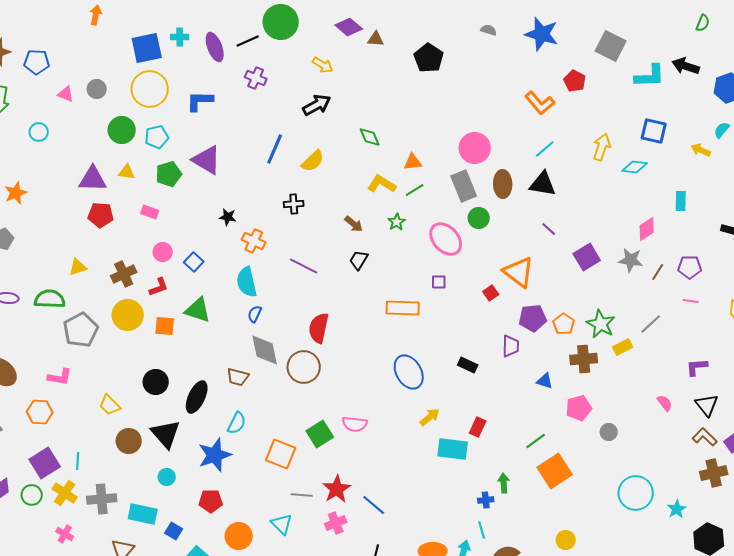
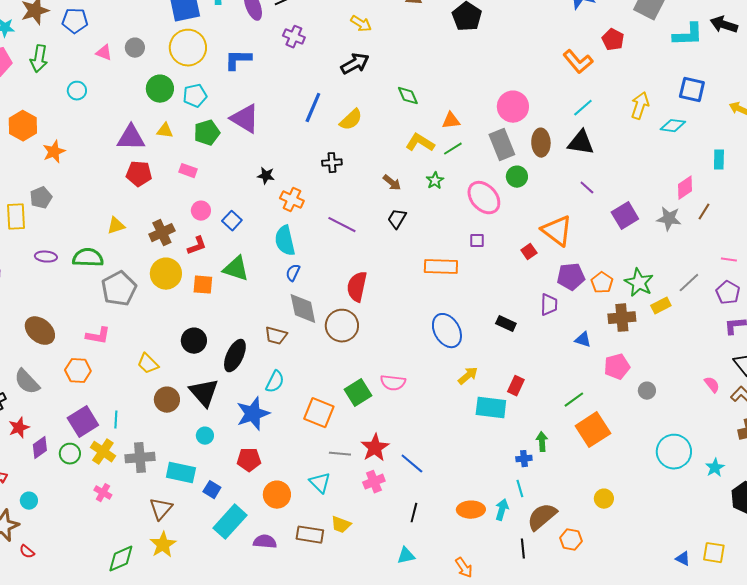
purple pentagon: (690, 267) -> (728, 293), moved, turned 30
brown line: (658, 272) -> (704, 212), moved
pink semicircle: (665, 403) -> (712, 385), moved

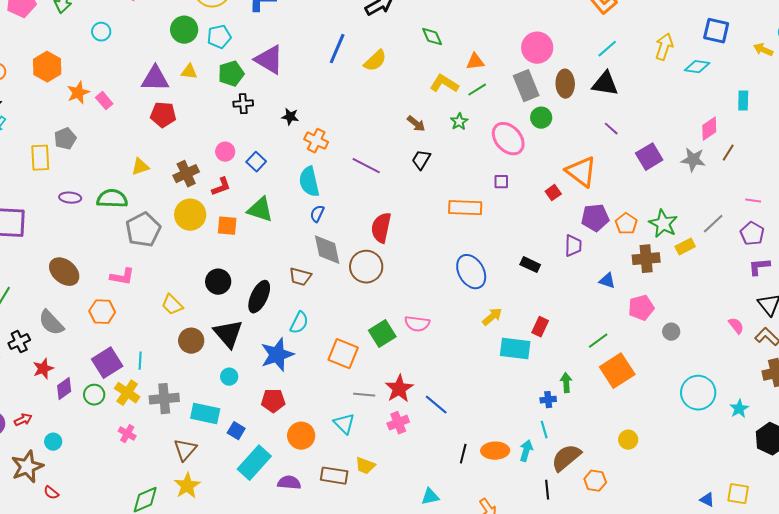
black cross: (332, 163) -> (243, 104), moved
pink rectangle: (188, 171) -> (104, 101), moved, turned 30
black line: (414, 513) -> (463, 454), moved

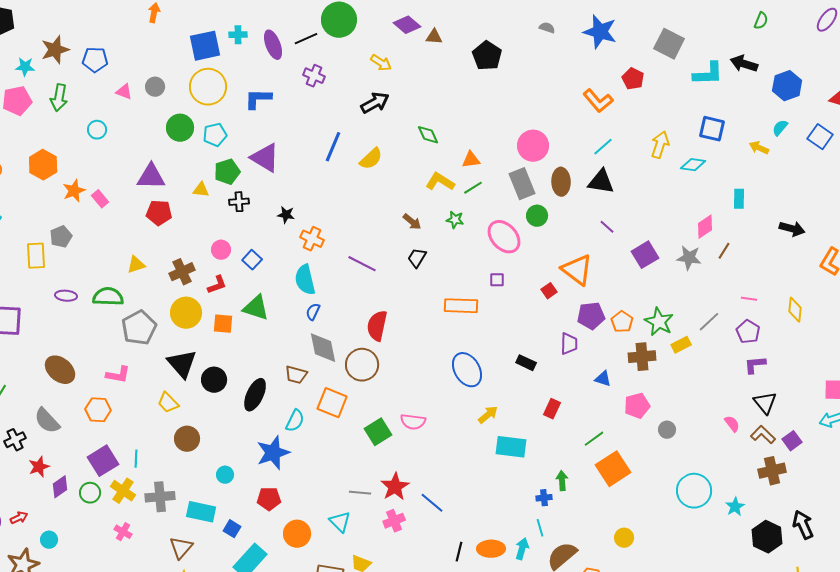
yellow triangle: (189, 72) -> (201, 190), moved
green star: (459, 122) -> (455, 220), turned -30
red rectangle: (540, 327) -> (552, 409), moved
black triangle: (228, 334) -> (182, 364), moved
orange square: (343, 354) -> (332, 403), moved

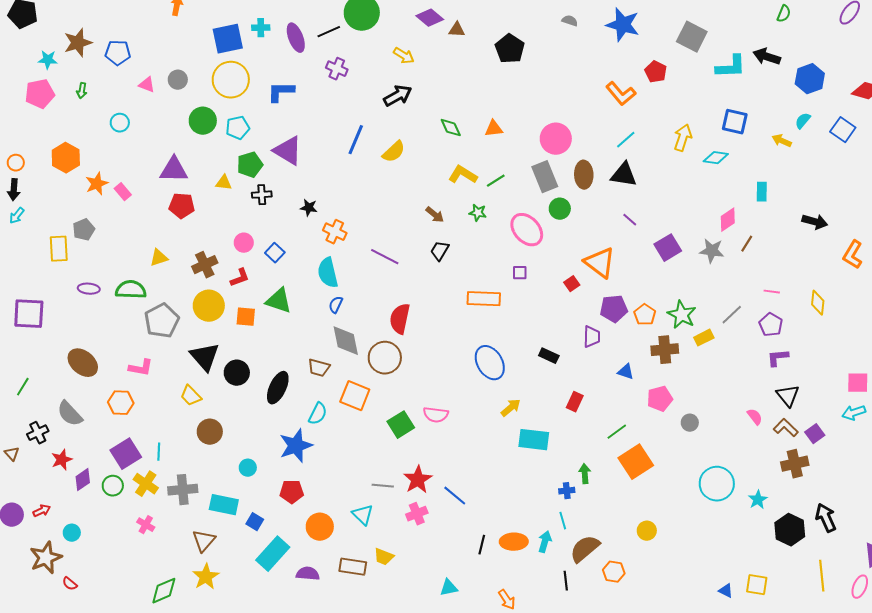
green arrow: (59, 98) -> (82, 91), size x0.6
orange triangle: (471, 160) -> (494, 129), moved

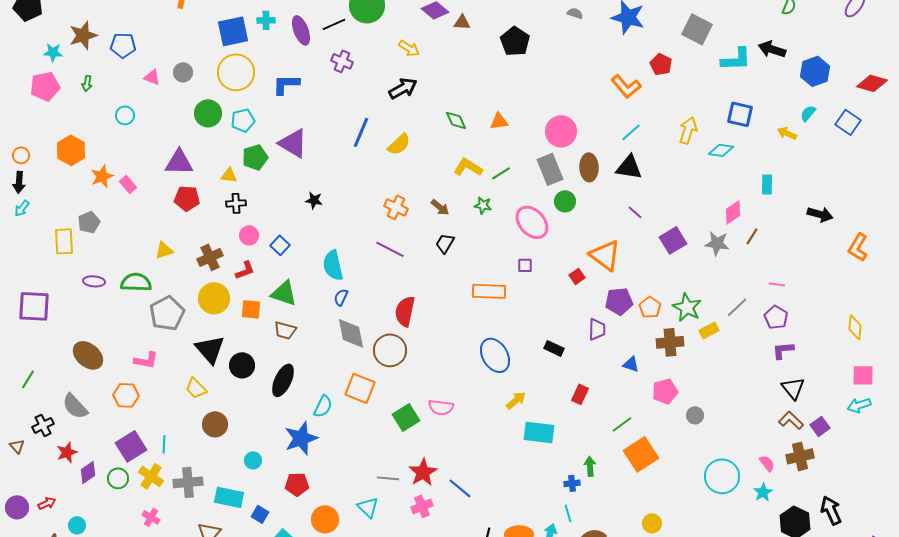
black cross: (262, 195) -> (236, 203), moved
orange cross: (335, 232) -> (396, 207), moved
yellow diamond: (818, 303) -> (855, 327), moved
brown trapezoid: (319, 368) -> (285, 330), moved
pink semicircle: (755, 417) -> (767, 463), moved

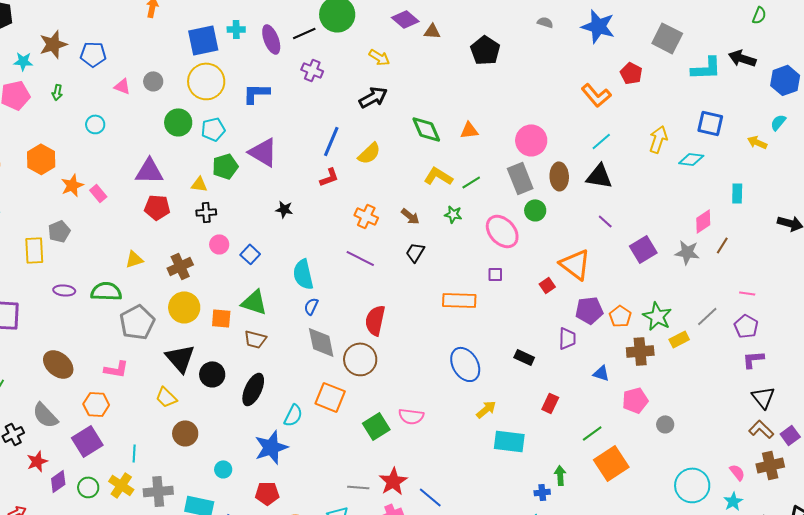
green diamond: (456, 120) -> (426, 129), size x1.4
red L-shape: (245, 270) -> (329, 177), moved
purple square: (131, 446) -> (87, 441), moved

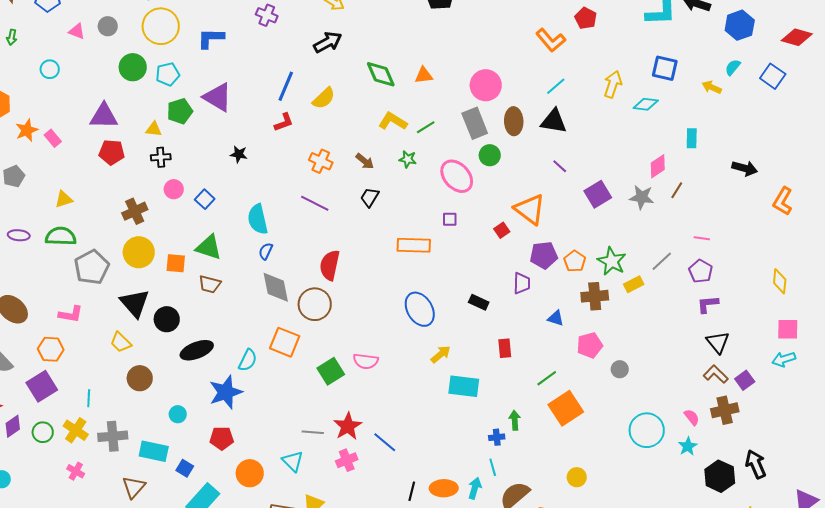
yellow triangle: (134, 259) -> (64, 199), moved
black ellipse: (253, 389) -> (197, 350), moved, turned 44
red rectangle: (550, 403) -> (505, 348), turned -30

